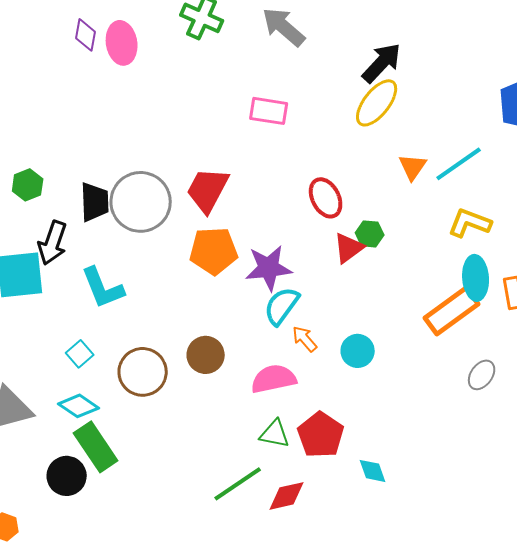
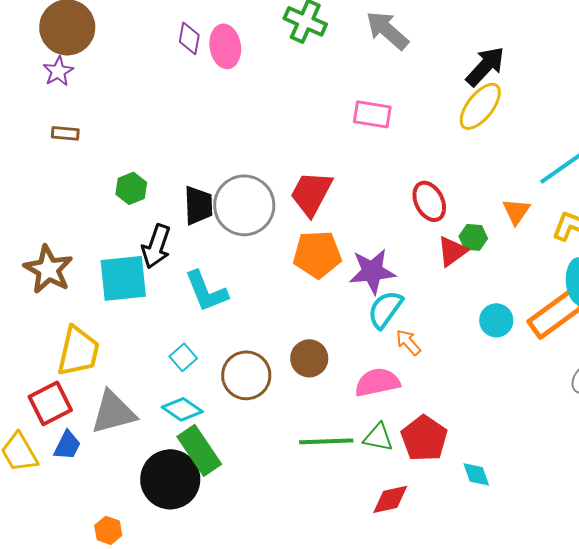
orange triangle: (413, 167) -> (516, 211), moved
cyan circle: (358, 351) -> (496, 320), moved
black circle: (67, 476) -> (170, 479), size x1.5
green line: (238, 484) -> (326, 441), moved, turned 32

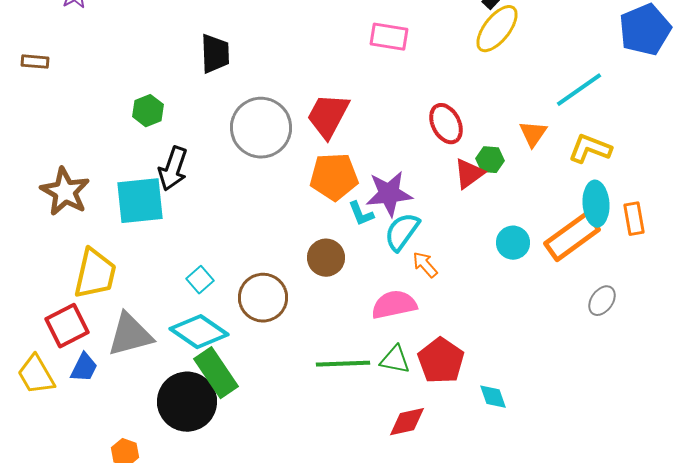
brown rectangle: (65, 133) -> (35, 62), moved
black trapezoid: (198, 205) -> (215, 54), moved
cyan L-shape: (206, 291) -> (361, 214), moved, size x0.6
brown circle: (309, 358) -> (326, 258), moved
cyan diamond: (182, 409) -> (199, 332), size x1.4

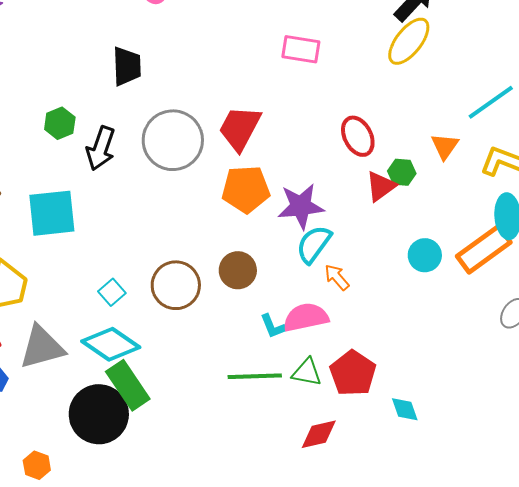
black arrow: (173, 169) -> (101, 148), moved
cyan L-shape: (361, 214) -> (273, 326), moved
brown circle: (263, 298) -> (176, 285), moved

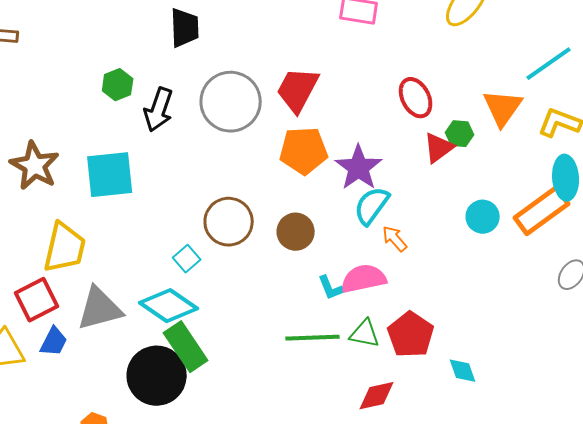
orange triangle: (445, 146) -> (503, 108), size x1.4
purple star: (301, 206) -> (359, 168), turned -30
brown circle: (176, 285) -> (229, 222), moved
cyan square: (112, 292) -> (187, 259), moved

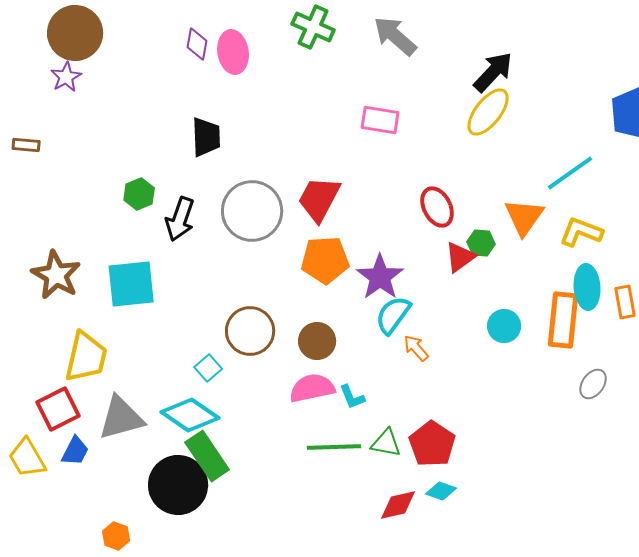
orange rectangle: (542, 211) -> (563, 320), turned -48
pink semicircle: (364, 279) -> (312, 388), moved
cyan diamond: (463, 371) -> (441, 491), moved, turned -52

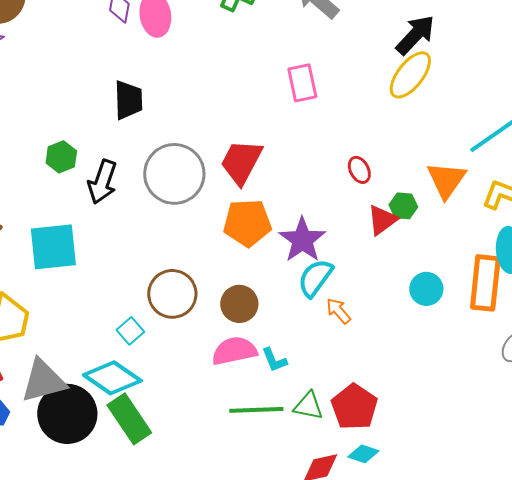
pink rectangle: (380, 120) -> (302, 83), turned 69
red ellipse: (437, 207) -> (359, 170), size x0.7
black circle: (178, 485) -> (67, 414), moved

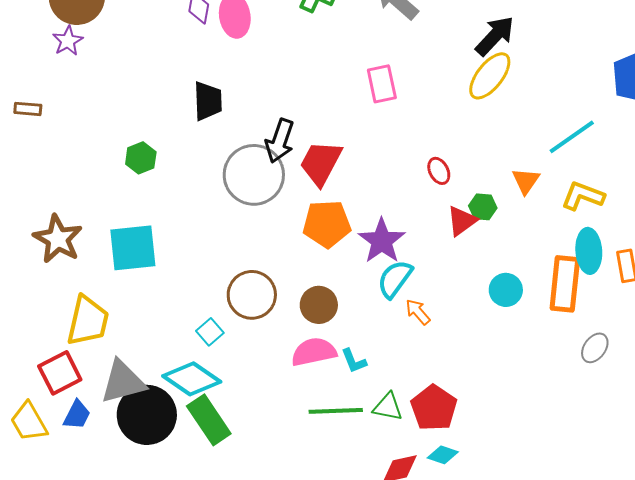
orange triangle: (446, 180) -> (526, 181), size x0.7
black arrow: (102, 182) -> (280, 141), moved

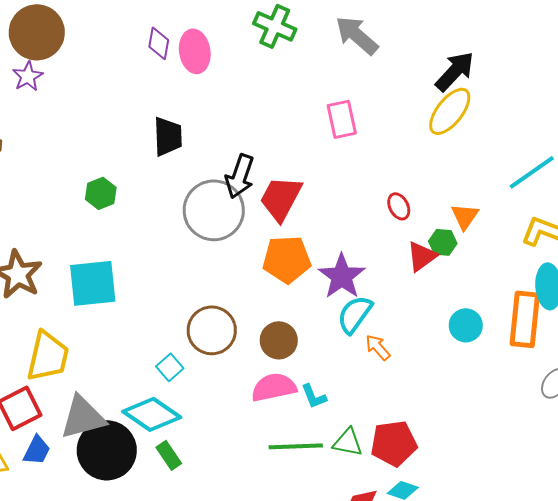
orange triangle: (526, 181) -> (465, 216), moved
red pentagon: (434, 408) -> (394, 443), turned 30
green rectangle: (209, 420) -> (169, 455), size x0.6

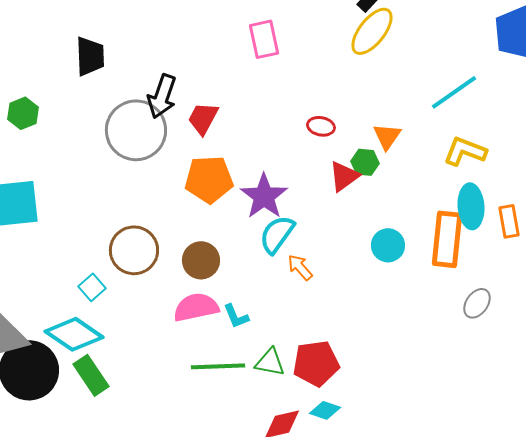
red trapezoid: (281, 198) -> (203, 118), size x0.7
red ellipse: (399, 206) -> (321, 126), turned -52
green rectangle: (169, 455) -> (91, 375), size x1.4

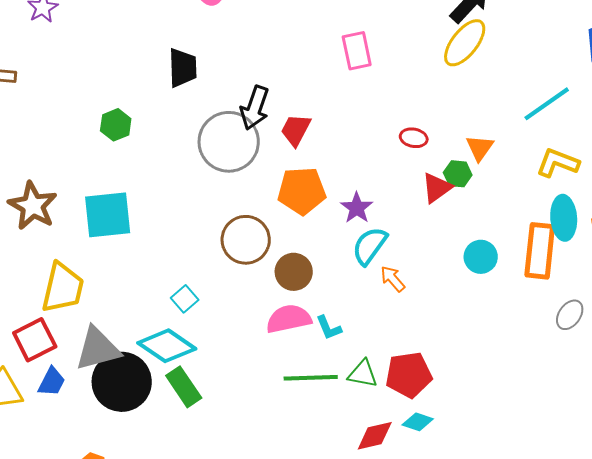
purple star: (264, 196) -> (357, 208), size x0.7
brown circle: (134, 250) -> (246, 240), moved

